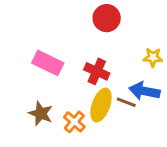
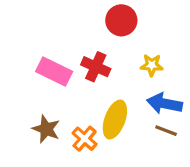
yellow star: (153, 57) -> (152, 65), moved
red cross: (97, 71) -> (96, 67), moved
brown line: (126, 102) -> (166, 131), moved

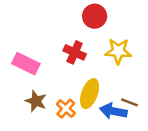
yellow star: (152, 65) -> (118, 51), size x1.5
pink rectangle: (54, 72) -> (26, 64), moved
blue arrow: (165, 103) -> (113, 111), moved

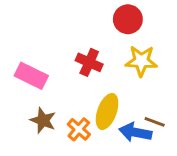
red circle: (95, 16) -> (128, 19), moved

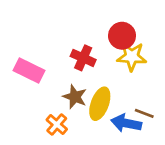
red circle: (128, 19) -> (122, 36), moved
brown star: (43, 120) -> (75, 97), moved
orange cross: (79, 129) -> (57, 125), moved

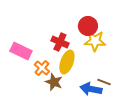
brown star: (75, 97) -> (54, 82), moved
yellow ellipse: (100, 104) -> (67, 62), moved
orange cross: (57, 125) -> (42, 68), moved

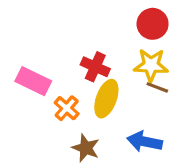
red circle: (88, 26) -> (153, 24), moved
brown star: (54, 82) -> (86, 148), moved
brown line: (104, 82) -> (157, 87), moved

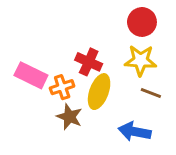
brown line: (157, 87) -> (151, 93), moved
orange cross: (67, 108) -> (62, 87), moved, turned 30
brown star: (86, 148) -> (69, 117), moved

